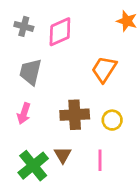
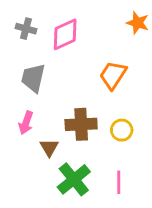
brown triangle: (63, 155) -> (49, 148), moved
pink line: (100, 160) -> (119, 182), moved
green cross: (33, 166) -> (74, 179), moved

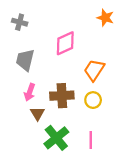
pink diamond: (65, 34) -> (65, 43), moved
orange trapezoid: (113, 75) -> (94, 70), moved
pink arrow: (26, 123) -> (30, 92), moved

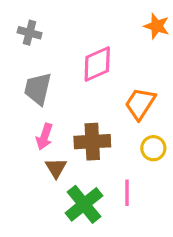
yellow circle: (93, 100) -> (153, 148), moved
pink line: (91, 140) -> (127, 193), moved

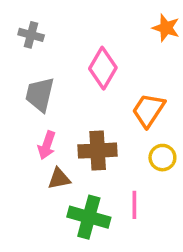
pink diamond: (97, 64) -> (103, 68), turned -36
brown triangle: (56, 168) -> (59, 179), turned 50
green cross: (84, 204) -> (89, 217), turned -36

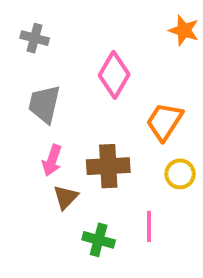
brown triangle: (59, 179) -> (66, 197), turned -35
green cross: (89, 217) -> (99, 240), size x0.7

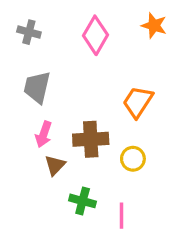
pink diamond: (114, 75) -> (96, 35), moved
yellow circle: (180, 174) -> (133, 159), moved
pink line: (149, 226) -> (122, 216), moved

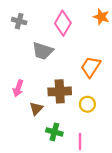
gray trapezoid: (37, 87) -> (43, 51), moved, turned -85
pink arrow: (44, 134) -> (18, 88), moved

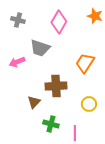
pink arrow: (18, 88) -> (17, 62), moved, turned 49
yellow circle: (87, 104) -> (89, 104), moved

